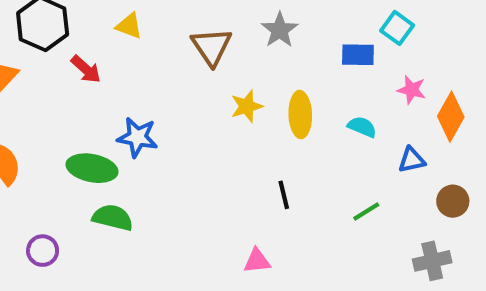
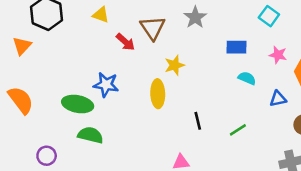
blue rectangle: (358, 55) -> (237, 47), moved
red arrow: (86, 69) -> (125, 42), moved
yellow ellipse: (300, 115) -> (158, 94), moved
green line: (366, 211) -> (238, 130), moved

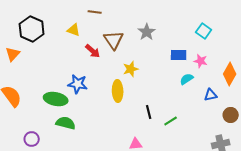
pink star: (278, 55) -> (201, 61), moved
cyan semicircle: (247, 78) -> (187, 79), turned -56
green line: (238, 130) -> (171, 121), moved

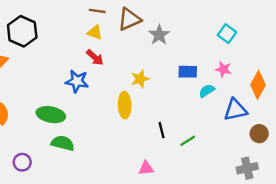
yellow triangle: (74, 30) -> (95, 32), moved
brown triangle: (114, 40) -> (129, 19), moved, turned 40
blue rectangle: (179, 55) -> (188, 72), moved
blue star: (78, 84) -> (77, 81), moved
blue triangle: (211, 95) -> (235, 110), size x1.5

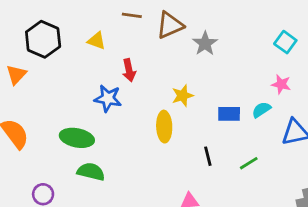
yellow triangle: (95, 32) -> (97, 41), moved
red arrow: (95, 57) -> (129, 70), turned 36
blue rectangle: (188, 72) -> (229, 114), moved
green line: (188, 141) -> (249, 163), moved

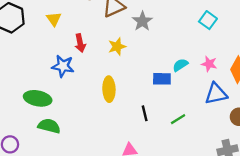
yellow triangle: (97, 41) -> (54, 19), turned 35
pink star: (281, 84) -> (209, 64), moved
yellow star: (183, 96) -> (117, 47), moved
cyan semicircle: (261, 110) -> (180, 65), moved

